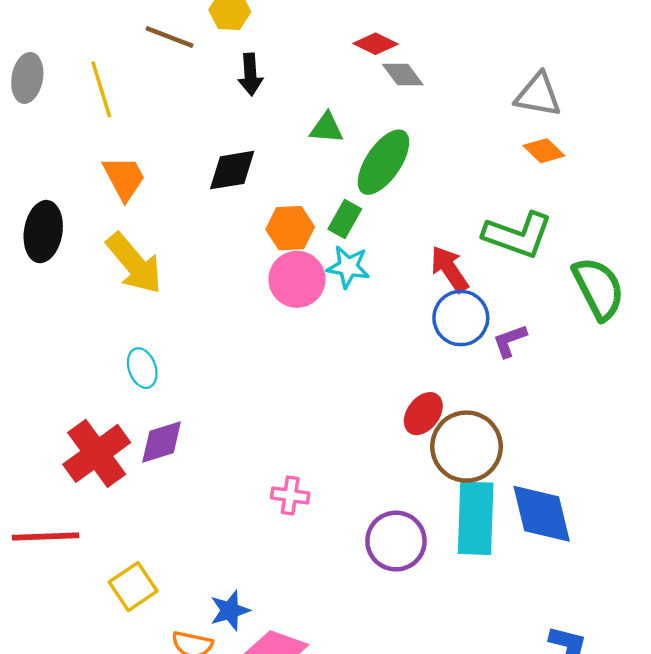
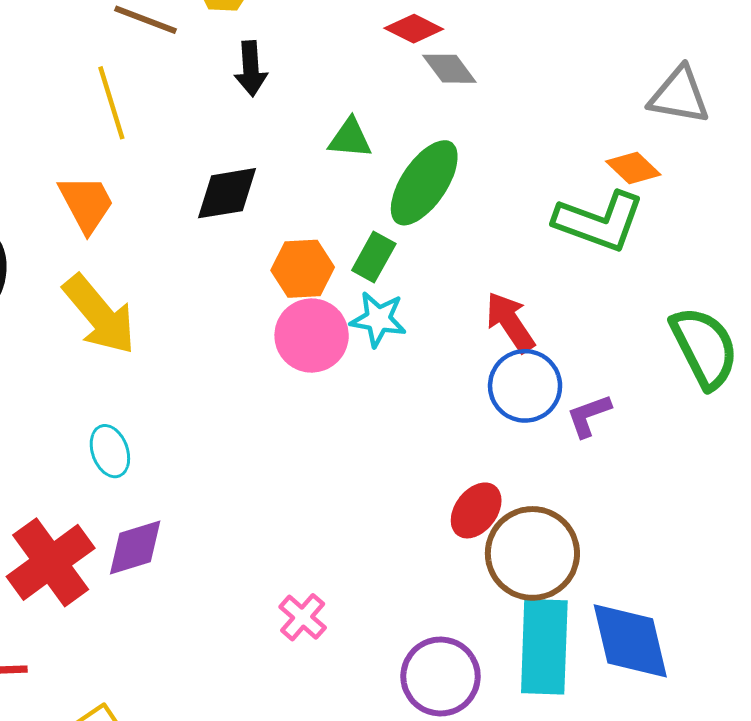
yellow line: (101, 89) -> (111, 103), moved
gray triangle: (538, 95) -> (679, 95), moved
green L-shape: (518, 235) -> (599, 221), moved
pink cross: (290, 496) -> (303, 617), turned 33

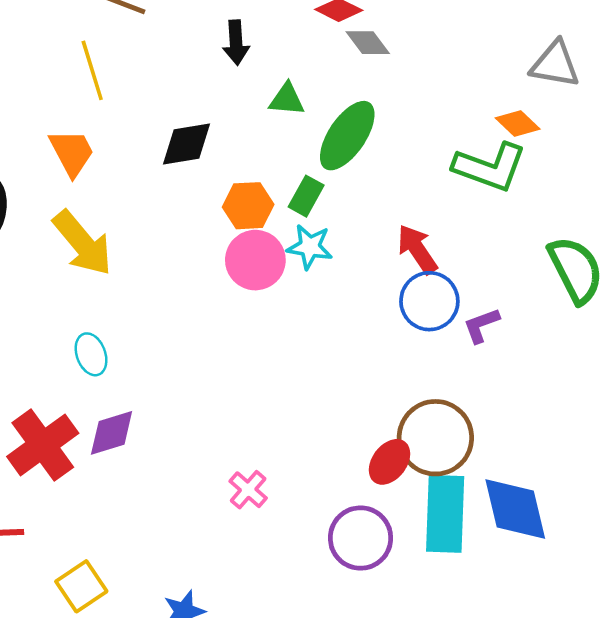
black arrow: (251, 69) -> (236, 43), moved
red ellipse: (476, 510) -> (390, 462), moved

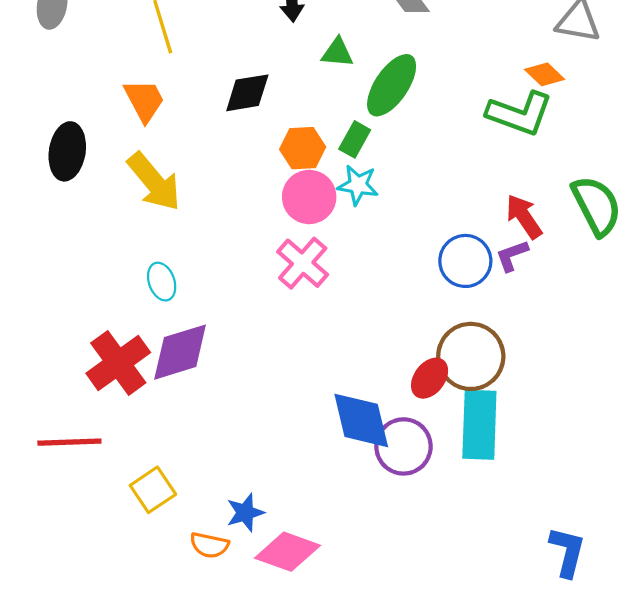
red arrow: (417, 249) -> (524, 216), moved
blue circle: (429, 301) -> (465, 261), moved
purple diamond: (112, 433) -> (180, 352), size x1.4
pink cross: (248, 490) -> (303, 263), moved, size x1.5
blue diamond: (515, 509) -> (361, 420), moved

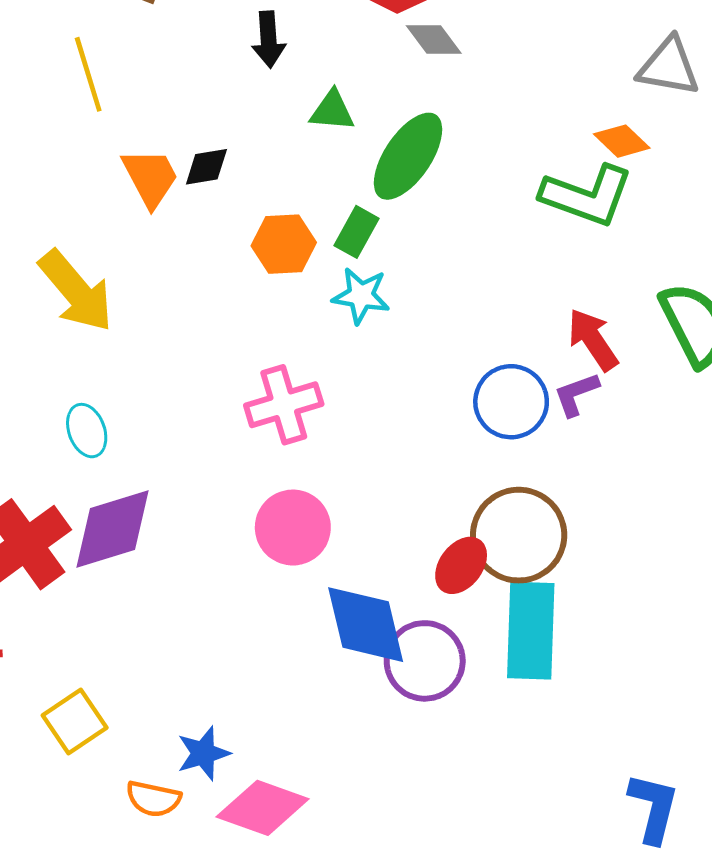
black diamond: (247, 93) -> (206, 167), size x0.7
orange trapezoid: (144, 100) -> (150, 177), moved
pink circle: (309, 197) -> (293, 528), moved
pink cross: (303, 263) -> (284, 405), turned 32

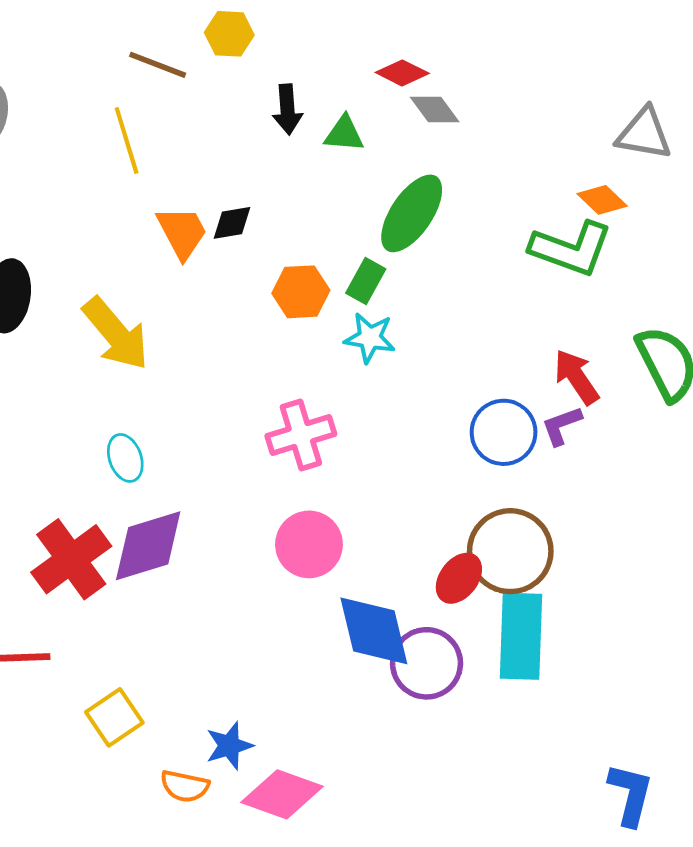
green triangle: (332, 111) -> (344, 134), moved

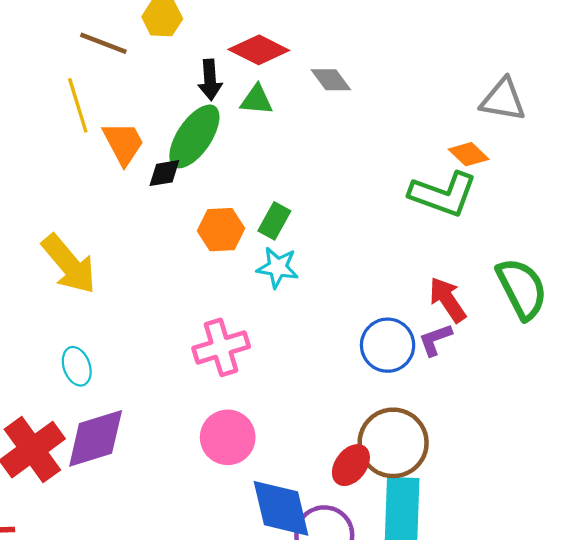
red diamond: (402, 73) -> (259, 50), moved, size x1.4
green ellipse: (412, 213) -> (194, 136), moved
orange trapezoid: (182, 232) -> (123, 143), moved

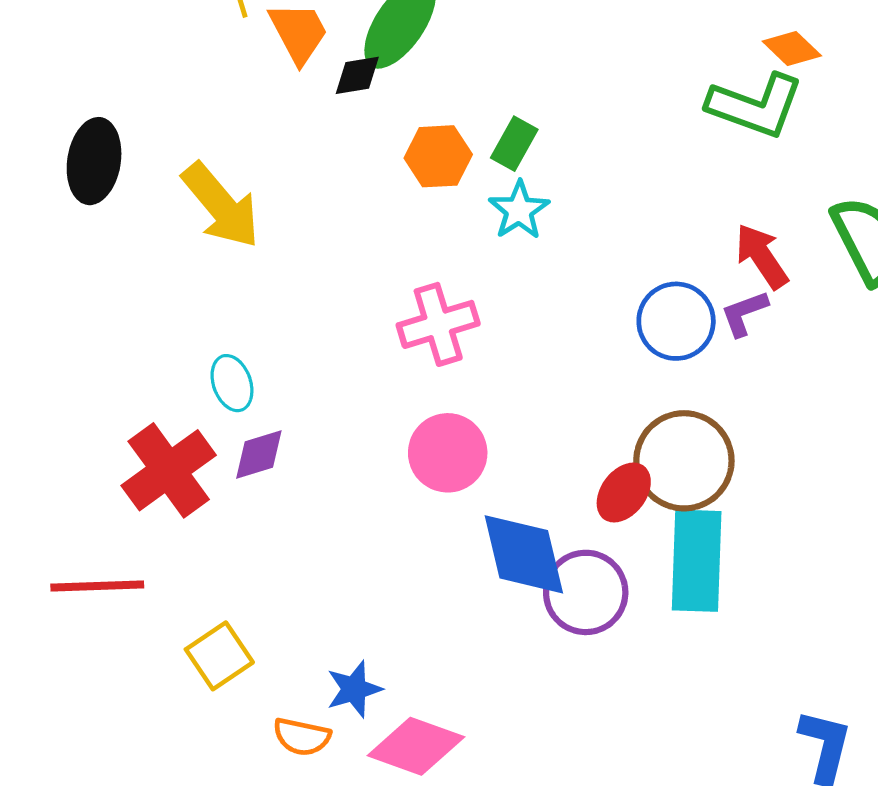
cyan star: (278, 267) -> (519, 210), turned 30
cyan ellipse: (77, 366) -> (232, 383), moved
purple diamond: (96, 438) -> (259, 454), size x0.6

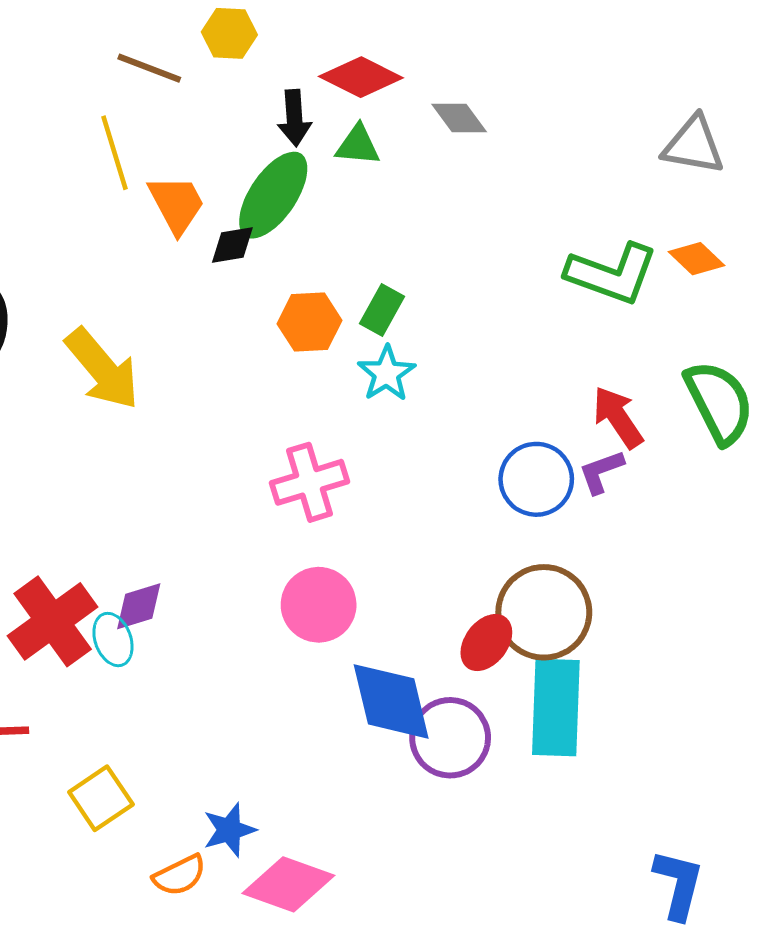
orange diamond: (792, 48) -> (696, 259), moved
cyan ellipse: (232, 383) -> (113, 640), moved
orange semicircle: (302, 737) -> (180, 875), turned -38

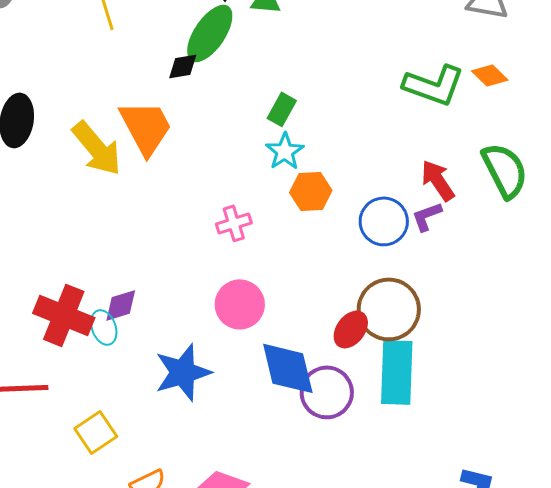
orange trapezoid: (176, 204) -> (146, 127), moved, size x1.4
orange hexagon: (310, 322) -> (311, 191), moved
pink cross: (310, 482) -> (234, 223), size x0.7
red cross: (53, 621) -> (64, 315), turned -32
blue star: (229, 830) -> (183, 372), moved, size x1.6

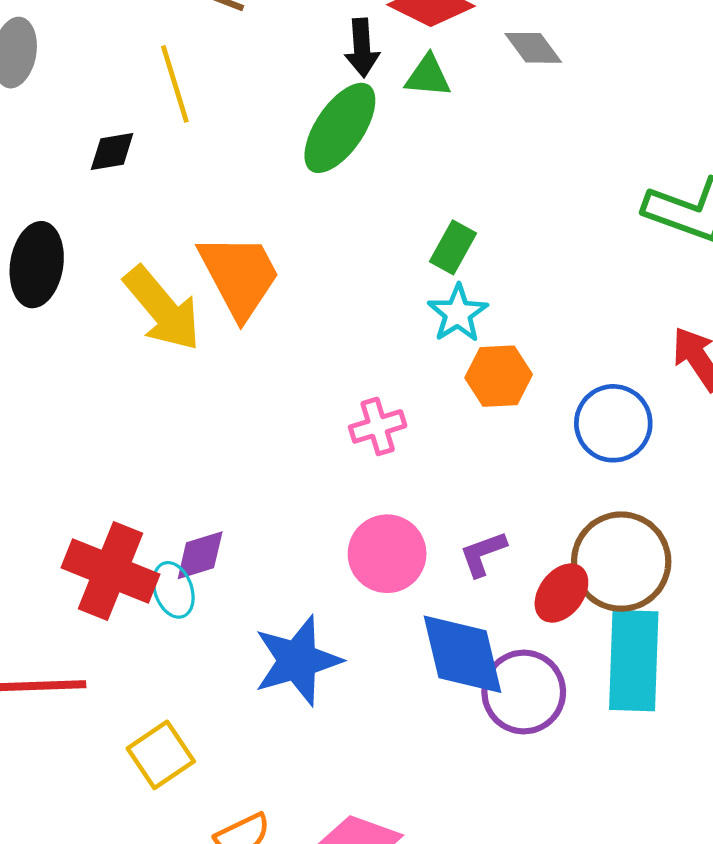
black diamond: (183, 66) -> (112, 152), moved
purple L-shape: (427, 216) -> (483, 554), moved

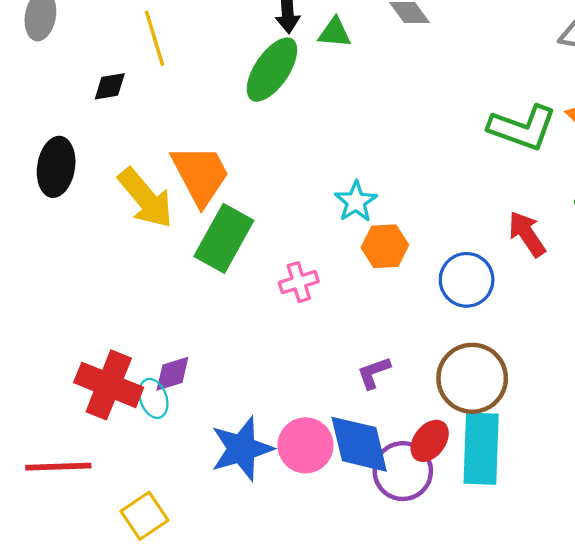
green rectangle: (453, 247) -> (224, 238), moved, size x1.8
pink circle: (387, 554) -> (305, 445), moved
red ellipse: (561, 593) -> (430, 441), moved

